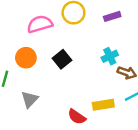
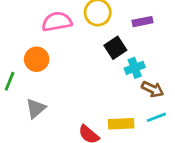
black square: (62, 59) -> (115, 48), moved

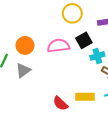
pink semicircle: (57, 22) -> (58, 46), moved
gray triangle: (36, 108) -> (23, 70), moved

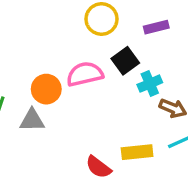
orange circle: (25, 45) -> (46, 89), moved
gray triangle: (23, 70) -> (32, 120), turned 42

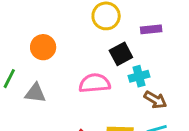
pink semicircle: (85, 74) -> (95, 83), moved
orange circle: (46, 89) -> (43, 47), moved

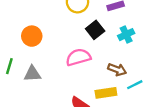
cyan cross: (139, 76) -> (126, 35), moved
brown arrow: (155, 100) -> (117, 69), moved

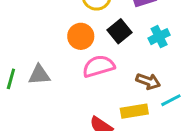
orange circle: (32, 36) -> (81, 36), moved
gray triangle: (32, 74) -> (39, 75), moved

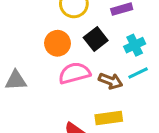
brown arrow: (148, 81) -> (111, 81), moved
cyan line: (171, 100) -> (138, 73), moved

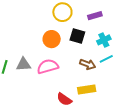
black square: (96, 39) -> (77, 36), turned -35
pink semicircle: (74, 73) -> (48, 66), moved

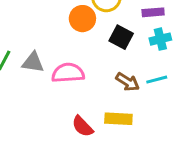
orange circle: (52, 39) -> (82, 19), moved
cyan cross: (104, 40) -> (160, 39), moved

